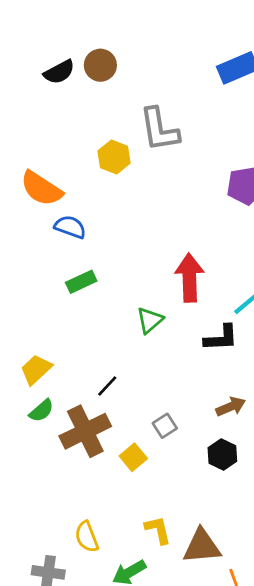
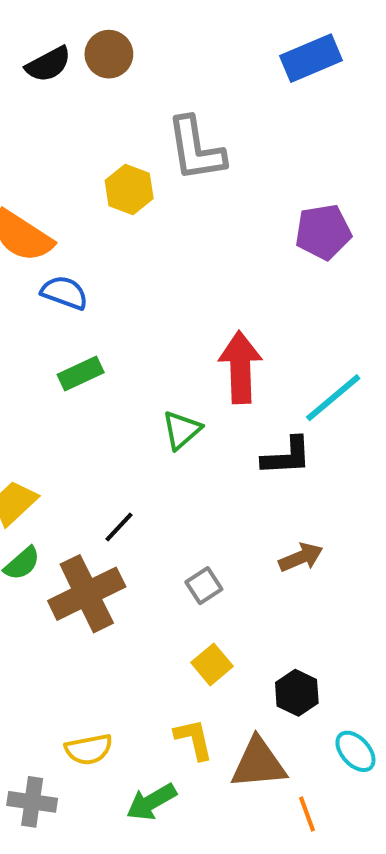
black hexagon: (222, 455) -> (297, 693), moved
yellow square: (133, 457) -> (212, 664), moved
yellow semicircle: (87, 537) -> (89, 749), turned -80

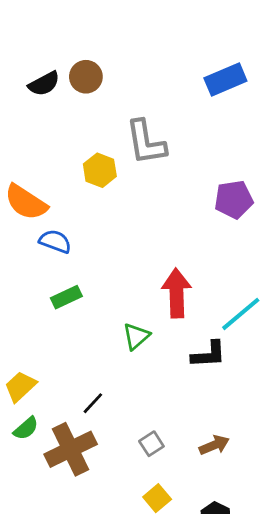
brown arrow: (301, 557) -> (214, 445), moved

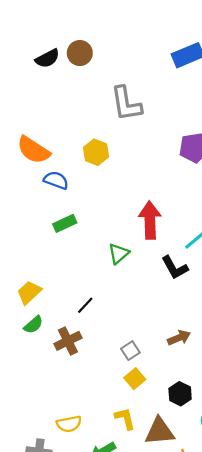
yellow hexagon: (100, 170) -> (96, 152), moved
black L-shape: (209, 354) -> (175, 268), turned 64
gray square: (151, 444) -> (130, 351), moved
brown cross: (71, 449) -> (68, 341), size x0.7

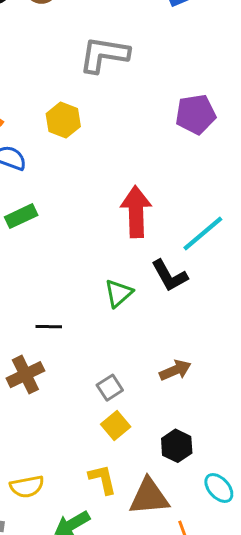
gray L-shape: (126, 104) -> (104, 55), turned 108
green triangle: (119, 254) -> (119, 293), moved
black line: (85, 305) -> (49, 327), turned 48

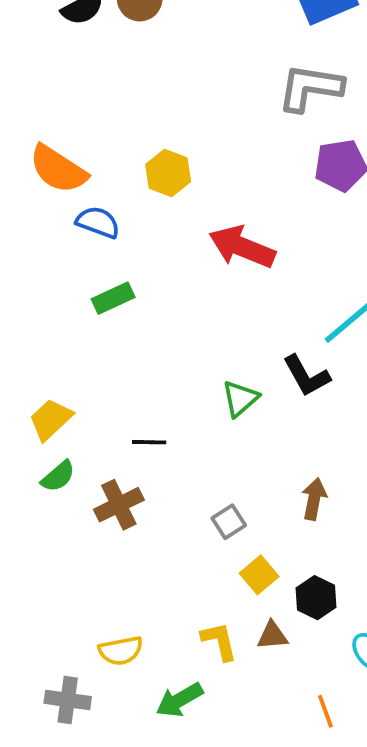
gray L-shape: (104, 55) -> (310, 88), moved
red arrow: (136, 212) -> (242, 247), moved, turned -66
brown arrow: (175, 370) -> (314, 499), turned -56
yellow square: (116, 425) -> (259, 575), moved
brown triangle: (149, 497) -> (272, 635), moved, size x0.6

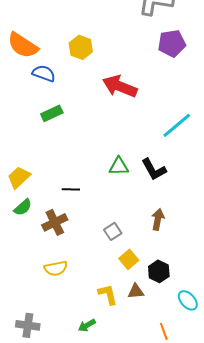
black L-shape: (306, 376) -> (154, 169), moved
green triangle: (240, 399) -> (119, 166), turned 40
yellow semicircle: (121, 651) -> (56, 268), moved
green arrow: (179, 700) -> (87, 325), size x0.7

